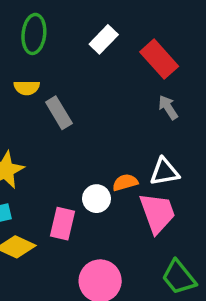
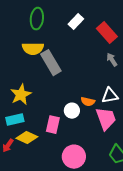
yellow semicircle: (27, 88) -> (33, 49), size x1.5
gray rectangle: (59, 113) -> (51, 63), size x1.4
orange semicircle: (125, 182) -> (88, 102), turned -152

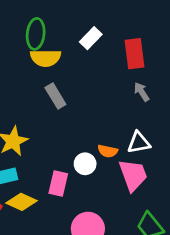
red rectangle: (107, 33) -> (134, 54), turned 35
yellow semicircle: (33, 49) -> (46, 58), moved
gray rectangle: (51, 63) -> (55, 96), size x0.7

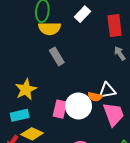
white triangle: (139, 143) -> (107, 90), moved
white circle: (85, 164) -> (78, 106), size x1.6
pink rectangle: (58, 184) -> (60, 109), moved

